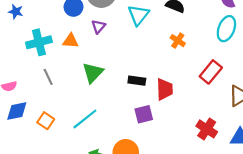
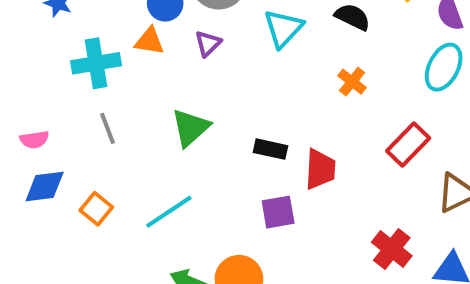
orange triangle: (71, 41) -> (149, 41), moved

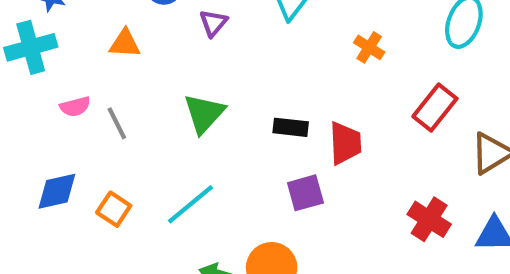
orange triangle: (149, 41) -> (125, 44), moved
cyan cross: (96, 63) -> (31, 47), moved
pink semicircle: (34, 140) -> (75, 107), moved

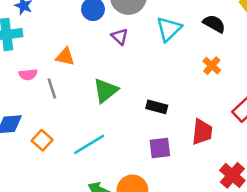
purple triangle: (213, 23) -> (120, 37), turned -36
orange triangle: (125, 44) -> (65, 57), moved
red trapezoid: (345, 143) -> (202, 132), moved

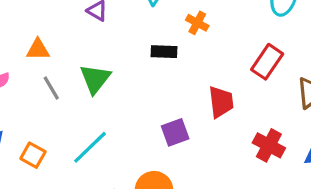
orange cross: (212, 66) -> (197, 23), moved
gray line: (52, 88) -> (51, 88), moved
black rectangle: (157, 107) -> (164, 52), moved

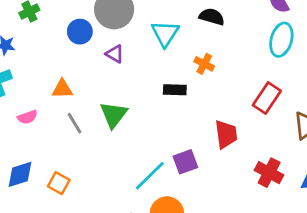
cyan line: (90, 147) -> (150, 176), moved

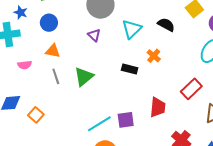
blue circle: (80, 32) -> (49, 23), moved

